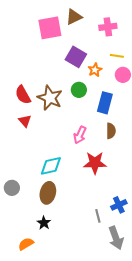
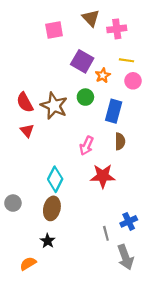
brown triangle: (74, 17) -> (91, 18), moved, turned -48
pink square: (50, 28) -> (54, 30), size x0.7
cyan diamond: (51, 166) -> (55, 179), turned -50

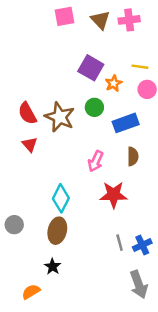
pink cross: (117, 29) -> (129, 20), moved
pink square: (54, 30) -> (64, 16), moved
blue rectangle: (114, 111) -> (126, 123), turned 55
gray line: (106, 233) -> (120, 243), moved

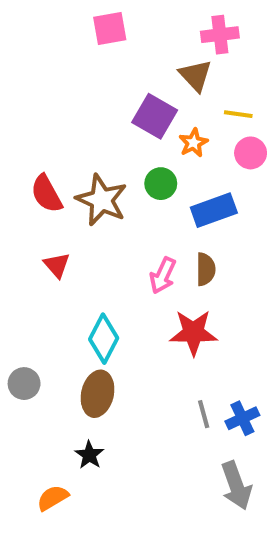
brown triangle: (100, 20) -> (195, 75), moved
red triangle: (30, 144) -> (57, 265), moved
brown semicircle: (133, 156) -> (206, 269), moved

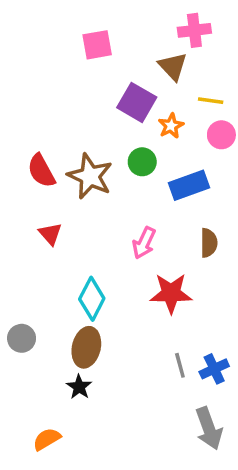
pink square: (110, 28) -> (97, 45), moved
brown semicircle: (206, 269) -> (209, 243), moved
black star: (89, 455) -> (79, 387), moved

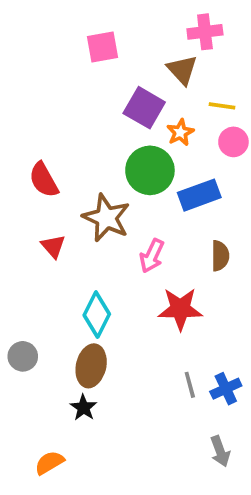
green circle: (142, 162) -> (150, 170), size x1.6
brown star: (90, 176) -> (106, 218), moved
gray arrow: (209, 428) -> (220, 451), size x0.7

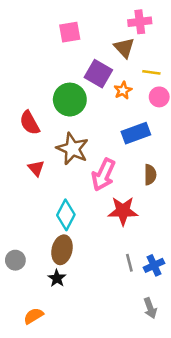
green circle: (150, 170) -> (70, 100), moved
pink arrow: (152, 256) -> (103, 175), size x1.4
gray circle: (23, 356) -> (15, 260), moved

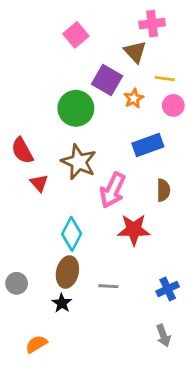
pink square: (70, 32) -> (76, 35), turned -30
red semicircle: (30, 123) -> (22, 151), moved
gray line: (129, 263) -> (108, 286), moved, turned -72

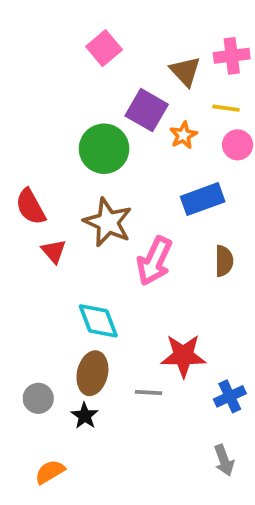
pink cross: (152, 24) -> (232, 56), moved
red star: (134, 230) -> (183, 356), moved
cyan diamond: (72, 234) -> (98, 321), turned -48
gray circle: (17, 283) -> (38, 398), moved

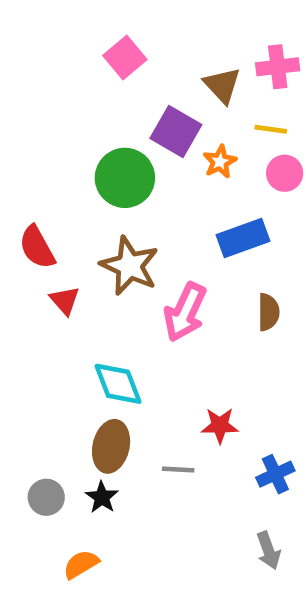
red star: (183, 356) -> (220, 426), size x0.7
gray circle: (38, 398) -> (46, 497), moved
orange semicircle: (50, 472) -> (81, 564), moved

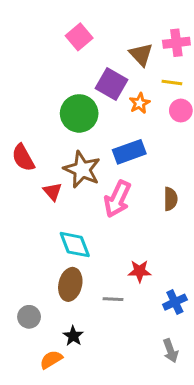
blue rectangle: (243, 238) -> (129, 152), moved
red triangle: (65, 301) -> (53, 192), moved
black star: (102, 497) -> (73, 336), moved

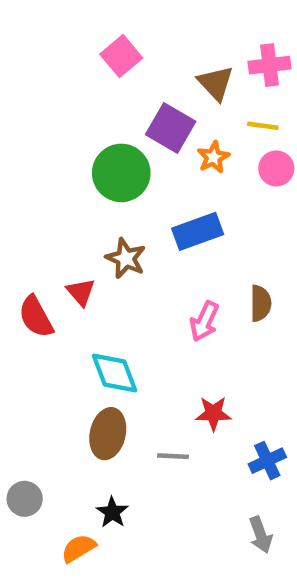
red semicircle: (23, 158) -> (36, 317), moved
brown star: (82, 169) -> (126, 258), size x0.7
pink arrow: (117, 199) -> (204, 321), moved, size x0.7
gray circle: (29, 317) -> (25, 499), moved

